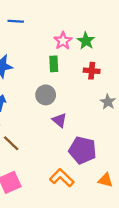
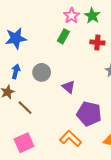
green rectangle: (54, 64) -> (63, 36), turned 32
gray circle: (46, 95) -> (42, 72), moved

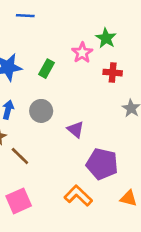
pink star: (72, 16) -> (82, 53), moved
green rectangle: (63, 36) -> (46, 69), moved

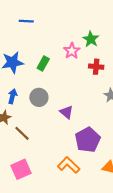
purple pentagon: (102, 164) -> (88, 140), turned 30

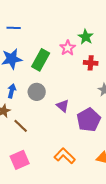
blue line: (26, 21) -> (14, 28), moved
green rectangle: (43, 64) -> (41, 60), size x1.5
purple pentagon: (88, 140) -> (89, 120), moved

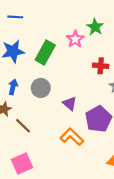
red cross: (91, 63) -> (101, 66), moved
orange L-shape: (65, 156) -> (72, 137), moved

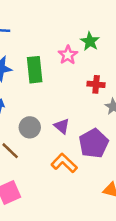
green rectangle: (45, 52) -> (35, 70), turned -35
gray circle: (41, 88) -> (30, 127), moved

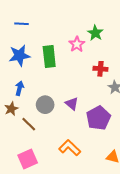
orange L-shape: (64, 163) -> (70, 148), moved

